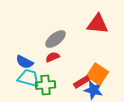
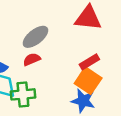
red rectangle: (82, 82) -> (89, 62), moved

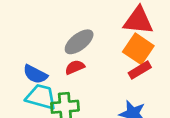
orange square: (88, 81) -> (138, 49), moved

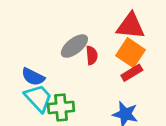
red semicircle: (75, 67) -> (92, 55), moved, turned 108
cyan trapezoid: (41, 97) -> (38, 98), turned 32

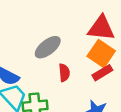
red semicircle: (92, 55) -> (64, 73), moved

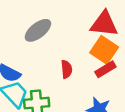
gray ellipse: (48, 47) -> (38, 30), moved

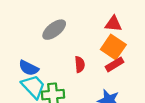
red triangle: (104, 24) -> (113, 24), size x0.7

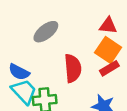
red semicircle: (80, 64) -> (73, 68), size x1.6

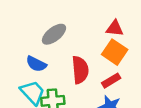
red rectangle: (109, 68) -> (111, 81), moved
blue semicircle: (19, 72) -> (36, 64), moved

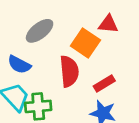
orange square: (115, 52) -> (85, 43), moved

